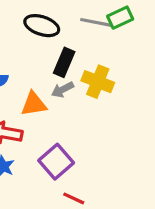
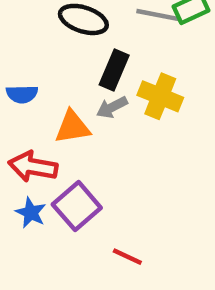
purple square: (56, 162) -> (77, 206), moved

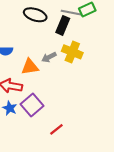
black rectangle: (114, 70) -> (63, 25), moved
red line: (127, 257) -> (56, 129), turned -64

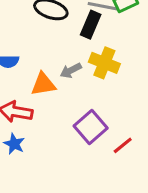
purple square: (32, 105) -> (91, 127), moved
red line: (56, 129) -> (123, 145), moved

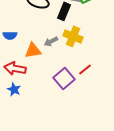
red line: (123, 145) -> (85, 69), moved

